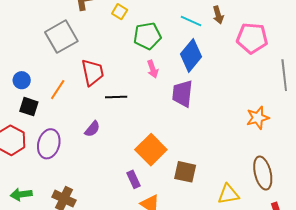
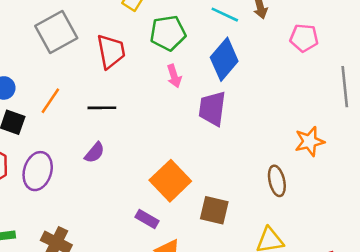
pink pentagon: (252, 38) -> (304, 38), size x0.7
red trapezoid: (93, 72) -> (111, 51), moved
black line: (116, 97) -> (102, 108), moved
brown ellipse: (263, 173) -> (277, 181), moved, size x0.7
purple rectangle: (133, 179) -> (147, 219), turned -36

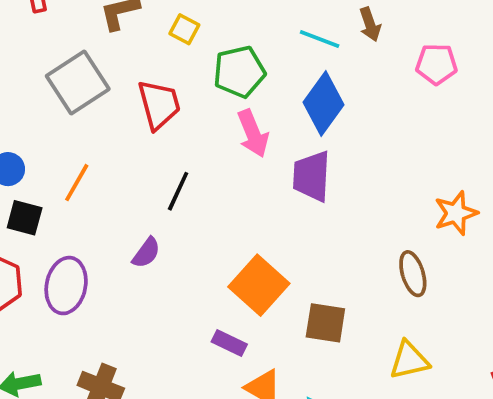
pink arrow: (174, 76) -> (253, 133), size x1.4
black line: (102, 108) -> (178, 191), moved, turned -60

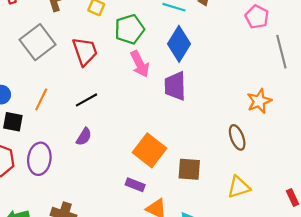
pink pentagon: (436, 64) -> (257, 17), moved, turned 30
black line: (178, 191) -> (86, 100), moved, turned 40

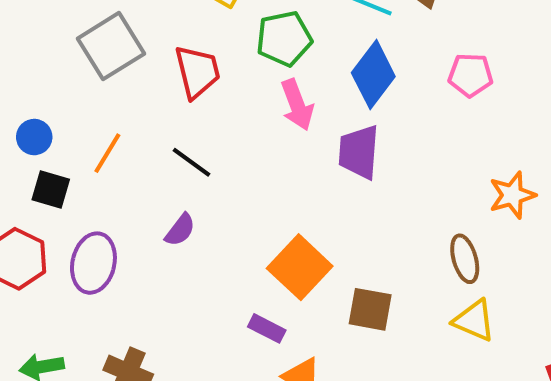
pink pentagon: (257, 17) -> (471, 75), moved, turned -30
black line: (86, 100) -> (192, 162), turned 60
yellow triangle: (239, 187) -> (474, 321), moved, turned 35

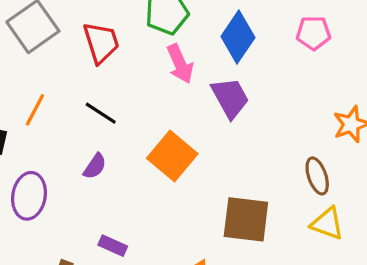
purple trapezoid: (359, 152) -> (230, 98), turned 150
orange square: (300, 267) -> (172, 156), moved
brown square: (370, 309) -> (246, 219), size x1.4
purple rectangle: (267, 328) -> (113, 246), moved

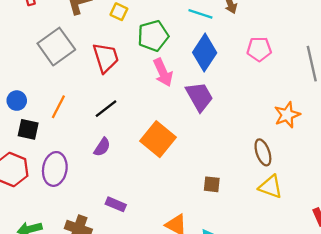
black line: (101, 113) -> (106, 109), turned -70
brown square: (246, 219) -> (212, 184), size x0.5

